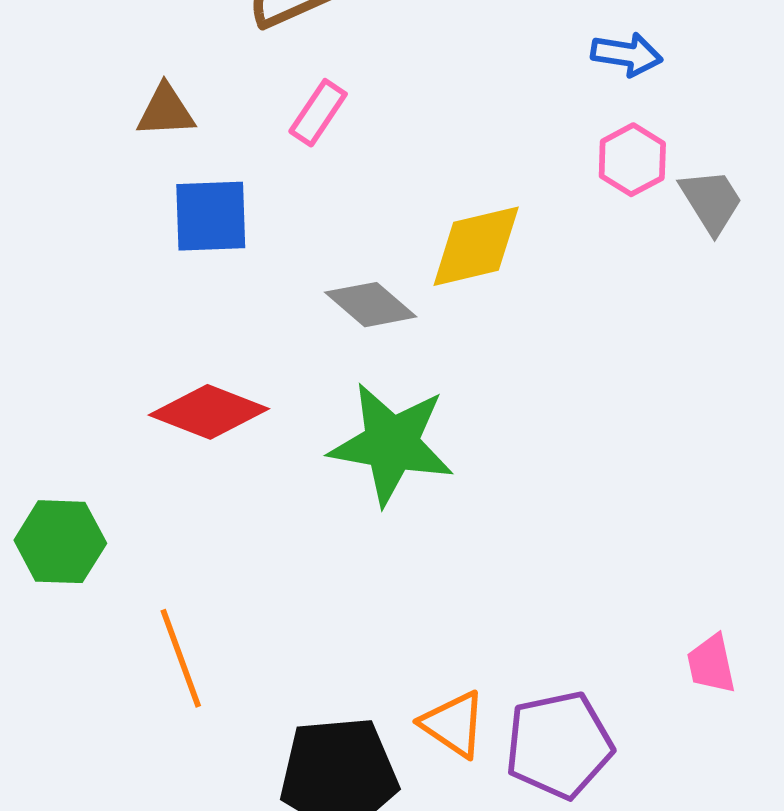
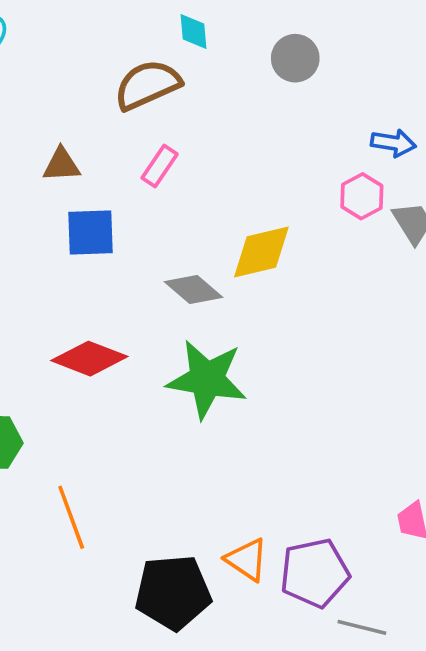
blue arrow: (627, 54) -> (393, 143), moved

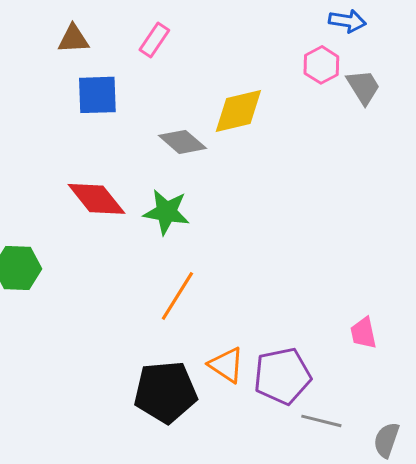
red diamond: (89, 359) -> (96, 199), turned 30
green star: (207, 379) -> (166, 212), moved, size x0.7
orange line: (71, 517) -> (177, 296), moved, turned 52

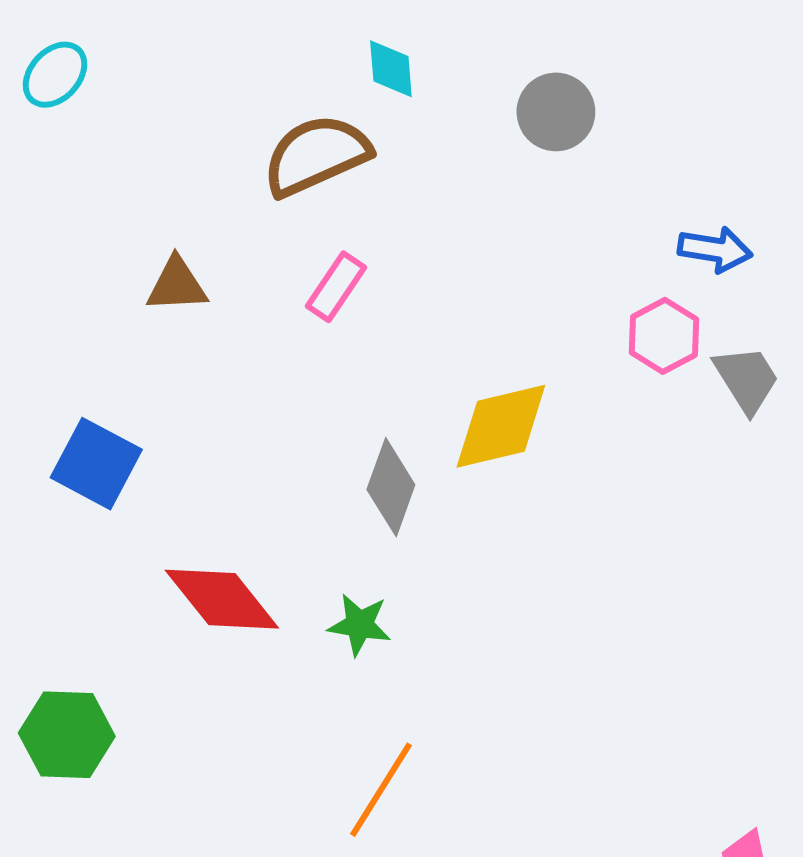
blue square: (97, 95) -> (96, 464), moved, turned 30
gray diamond: (182, 142) -> (391, 487), turned 69
green star: (166, 212) -> (359, 625), size x0.7

